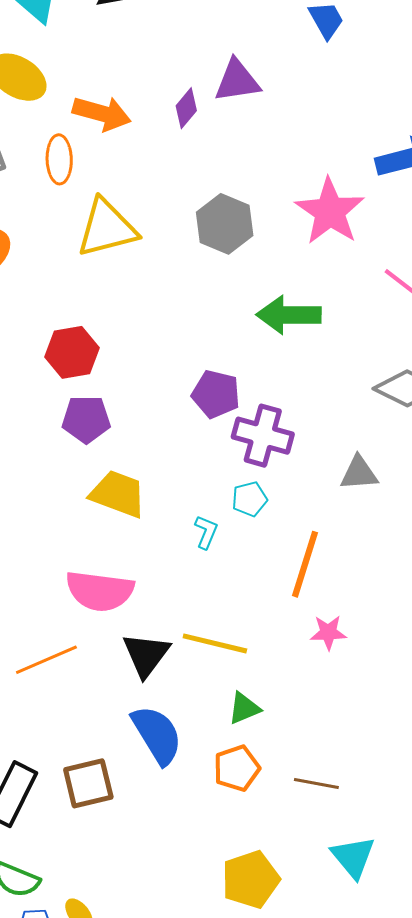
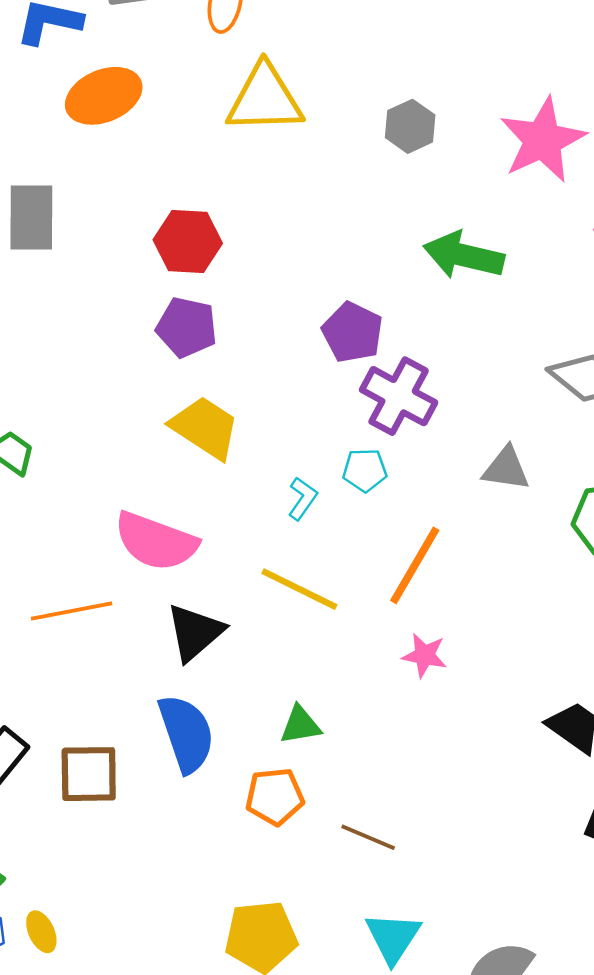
gray hexagon: (225, 224) -> (410, 126), size x0.7
yellow line: (215, 643) -> (299, 589), moved

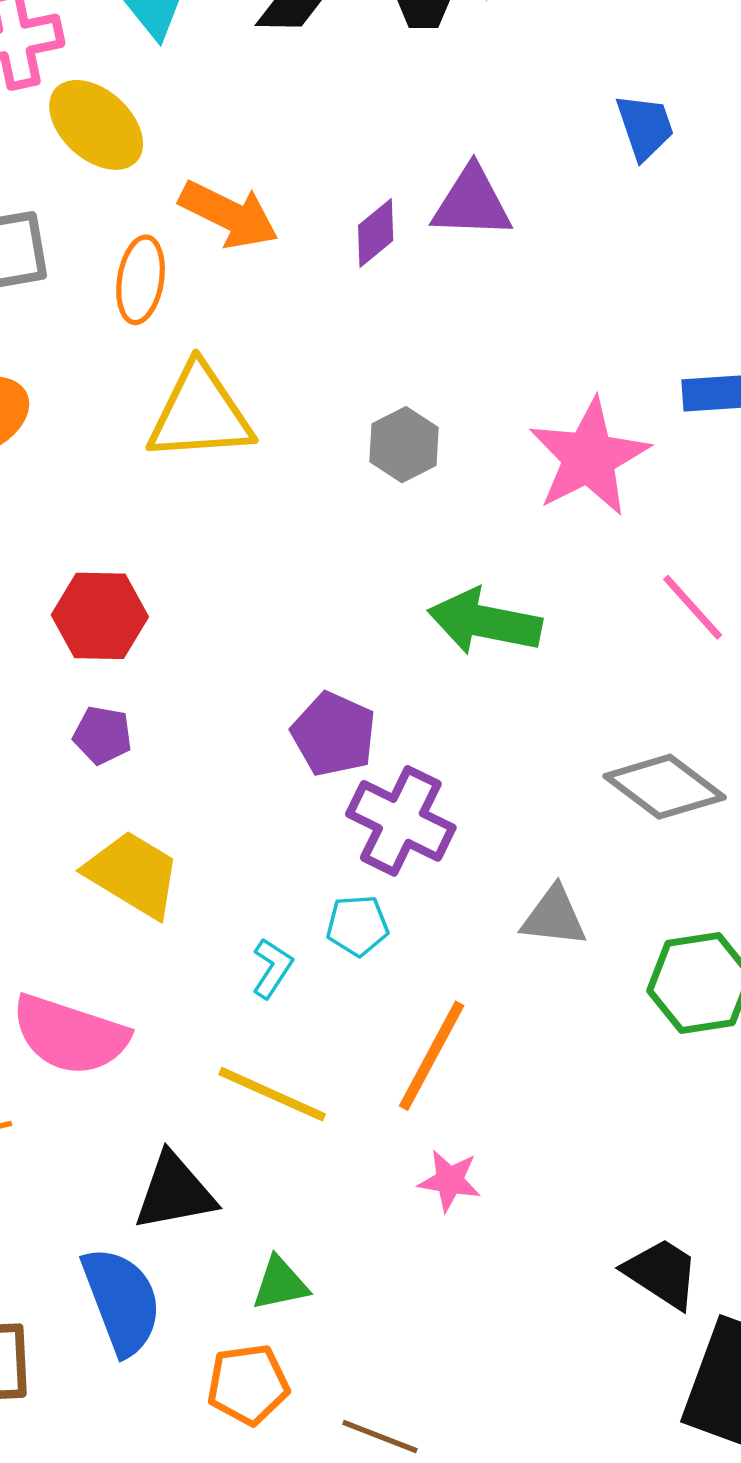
purple pentagon: (187, 327) -> (103, 735), size x0.7
black triangle: (195, 632) -> (175, 1192), moved, turned 32

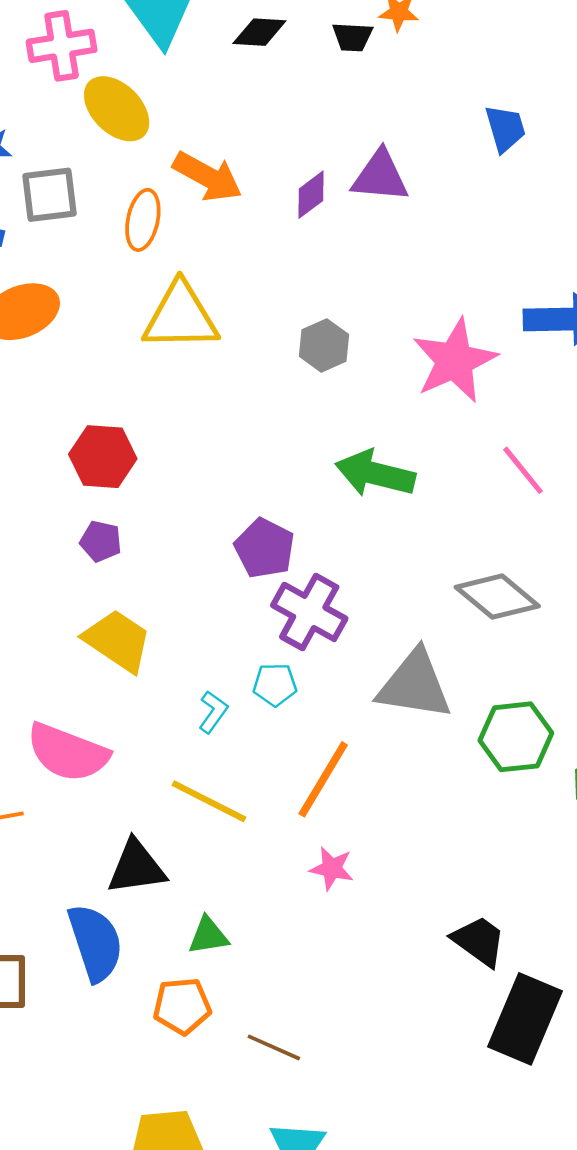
gray triangle: (554, 917) -> (415, 685), size x1.6

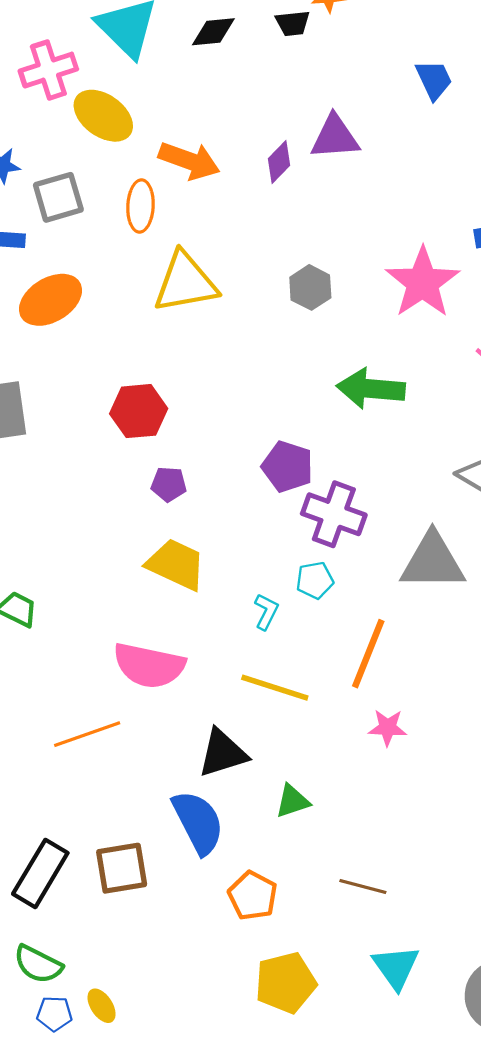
purple pentagon: (101, 541) -> (169, 484), moved
orange pentagon: (182, 1006) -> (253, 896), moved, turned -30

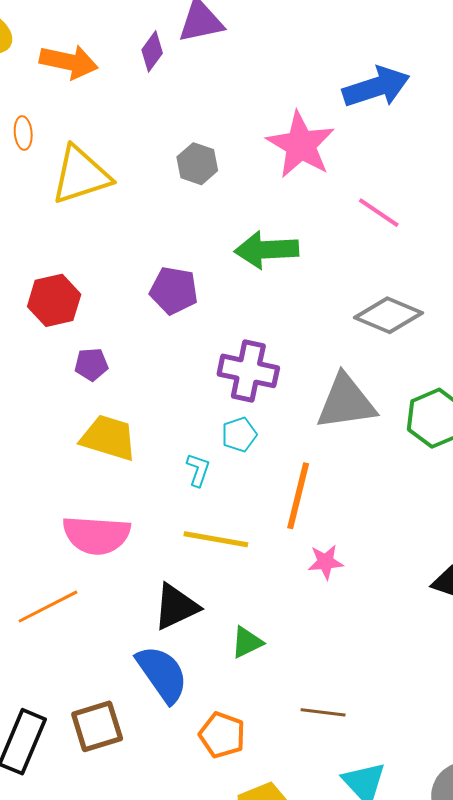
orange ellipse: (140, 206) -> (23, 133), moved, size x0.7
purple pentagon: (288, 467) -> (174, 291), moved

